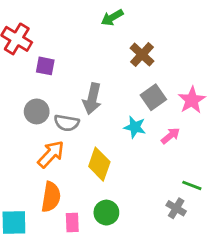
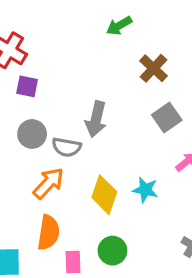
purple square: (45, 66) -> (27, 86), moved
cyan star: (135, 127) -> (145, 190), moved

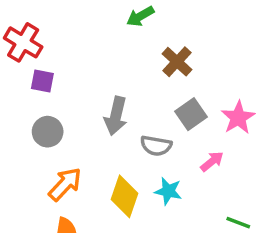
gray semicircle: (67, 147) -> (156, 146), moved

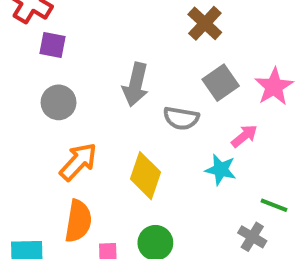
cyan star: (168, 191) -> (221, 170), moved

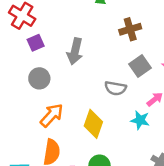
brown cross: (205, 23) -> (130, 29), turned 30
purple square: (53, 45) -> (36, 43), turned -35
gray arrow: (136, 85) -> (75, 51), moved

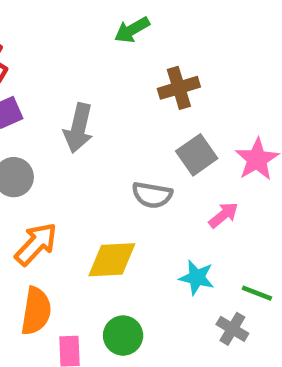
cyan star: (140, 120) -> (197, 278), moved
yellow diamond: (93, 124) -> (112, 260), turned 68

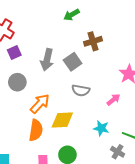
gray square: (197, 155) -> (73, 62), moved
orange arrow: (36, 244) -> (40, 104), moved
orange semicircle: (36, 311) -> (36, 130), moved

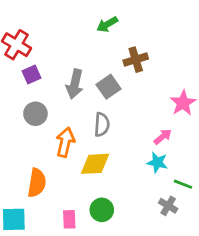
gray semicircle: (81, 90) -> (102, 125), moved, turned -96
orange arrow: (40, 104) -> (65, 142), turned -30
cyan star: (101, 128) -> (157, 162), moved
orange semicircle: (36, 130) -> (37, 183), moved

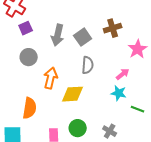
brown cross: (136, 60) -> (113, 28), moved
gray semicircle: (102, 125) -> (88, 65), moved
gray cross: (168, 206) -> (110, 131), moved

